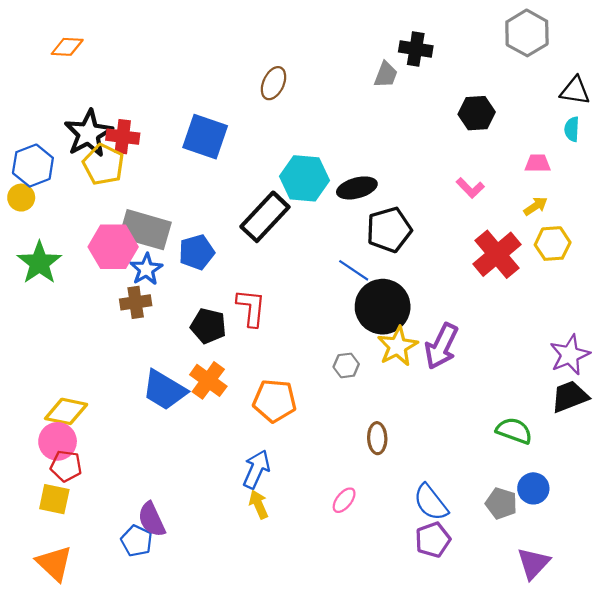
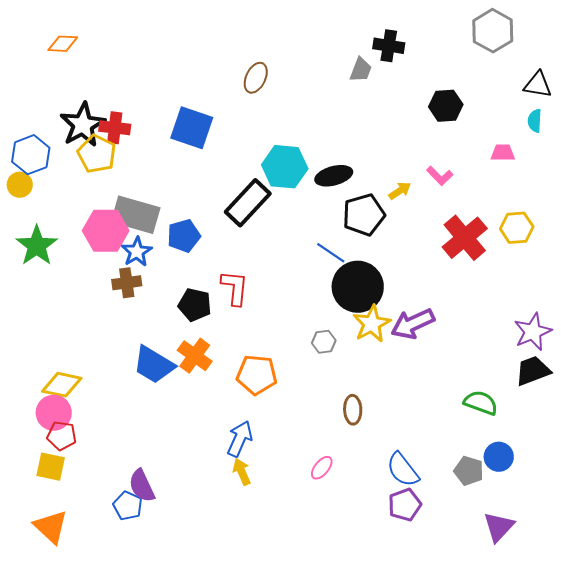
yellow arrow: (535, 206) -> (400, 191), moved
purple arrow: (441, 346) -> (413, 324), turned 39

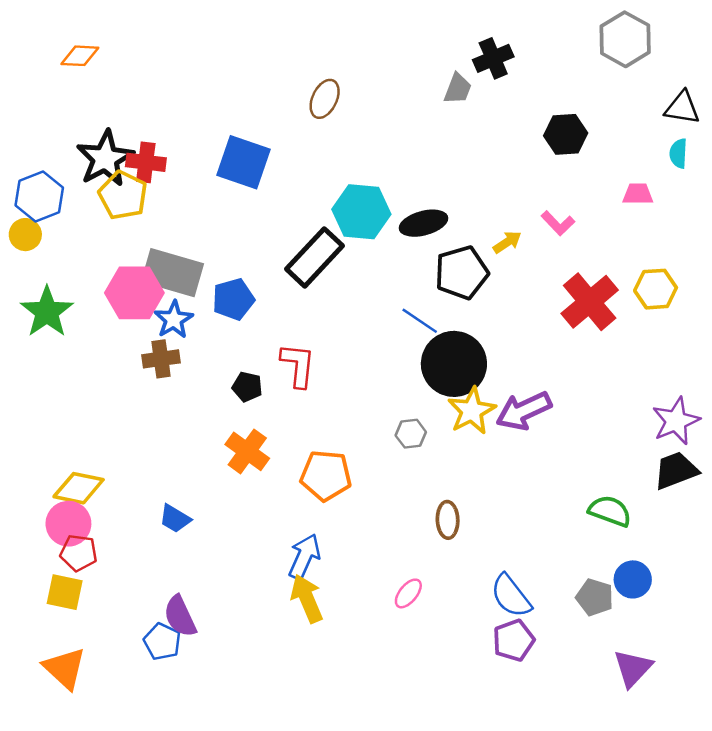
black cross: (389, 46) -> (493, 58), turned -32
black pentagon: (195, 305) -> (247, 387), size x0.7
blue trapezoid: (154, 365) -> (175, 519), moved, size x0.6
yellow arrow: (242, 472) -> (307, 599), size x1.4

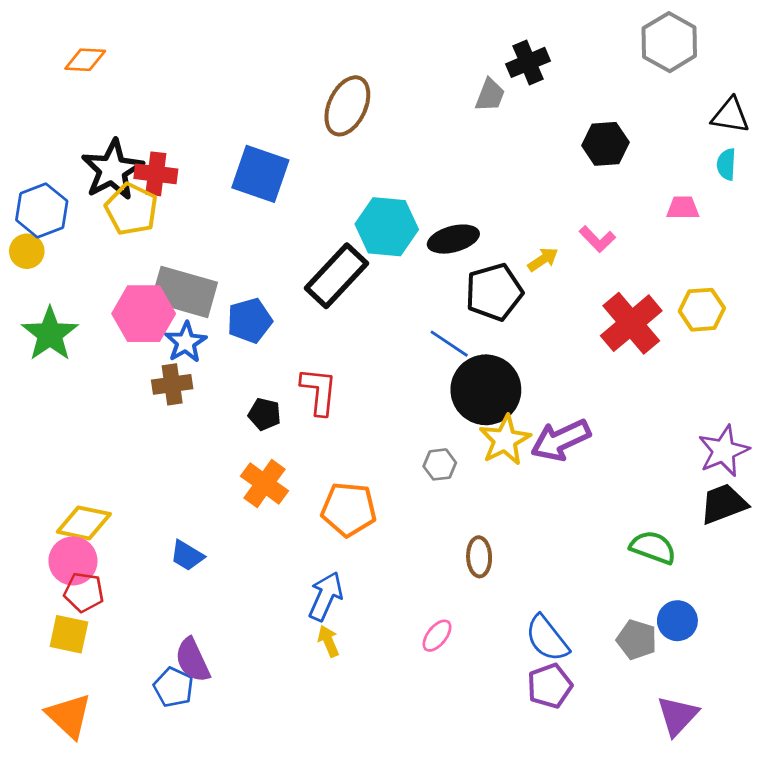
brown ellipse: (325, 99) -> (347, 106), size x1.4
yellow arrow: (307, 599) -> (328, 641), size x0.6

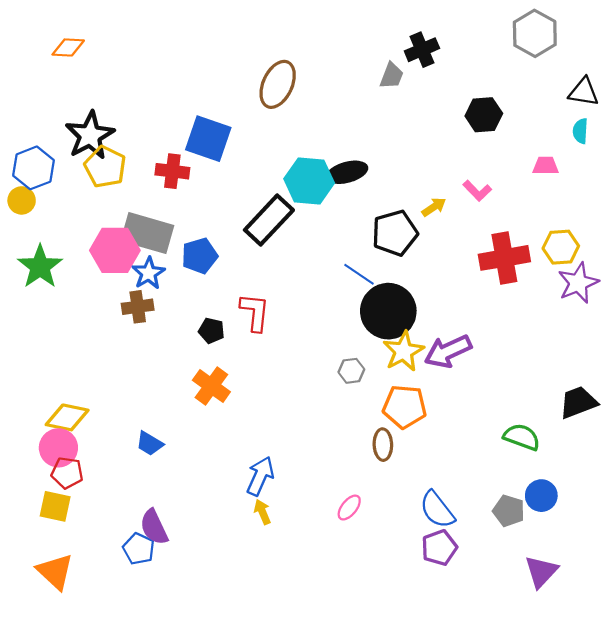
red cross: (156, 174) -> (172, 171), moved
black ellipse: (453, 239) -> (347, 172), moved
red cross: (631, 323) -> (504, 258), turned 30
purple star: (724, 451) -> (578, 283), moved
orange pentagon: (349, 509) -> (405, 407), moved

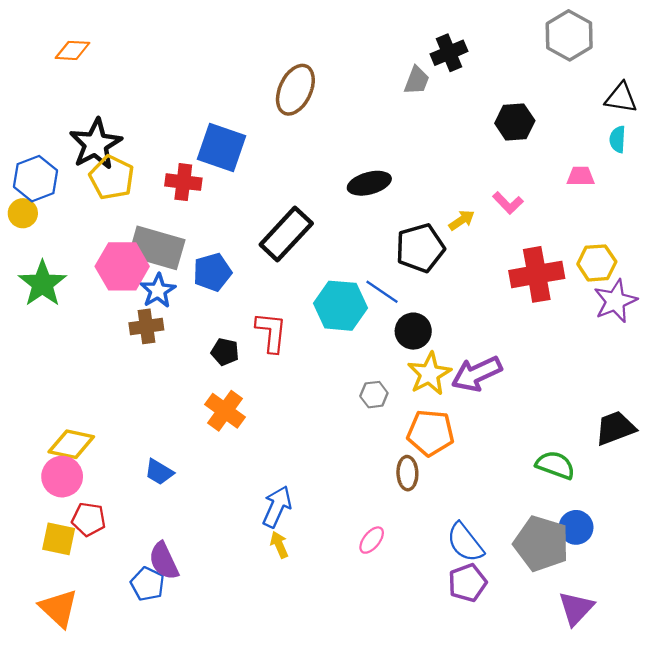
cyan hexagon: (309, 181) -> (340, 306), moved
black circle: (388, 311) -> (413, 331), size x0.6
red pentagon: (67, 473) -> (89, 519), moved
gray pentagon: (509, 511) -> (541, 544), size x1.6

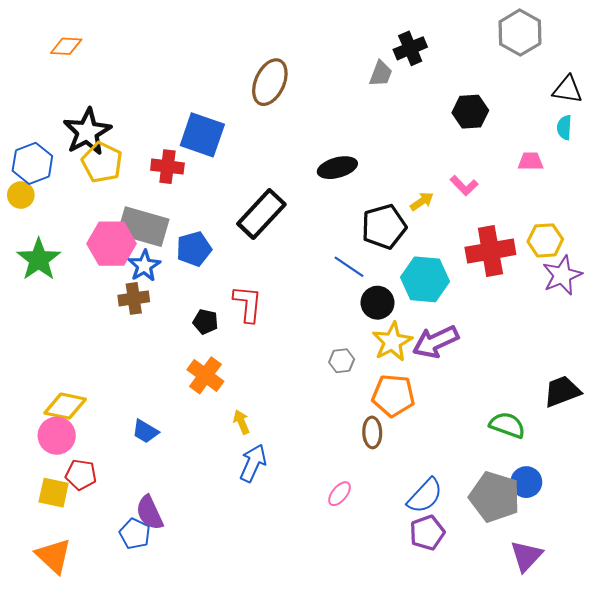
cyan hexagon: (340, 306) -> (425, 279), moved
blue semicircle: (465, 542) -> (425, 496), turned -99
yellow arrow: (279, 545) -> (241, 422), moved

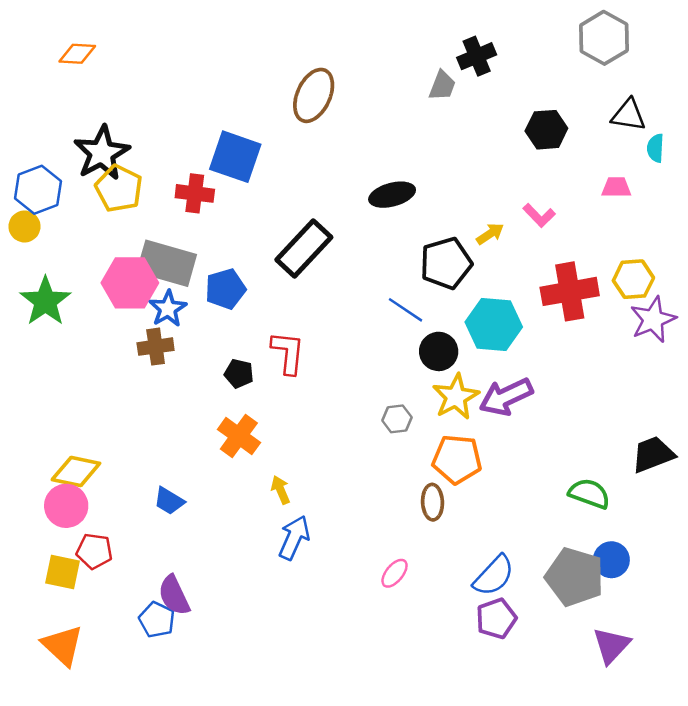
black triangle: (567, 89) -> (629, 115), moved

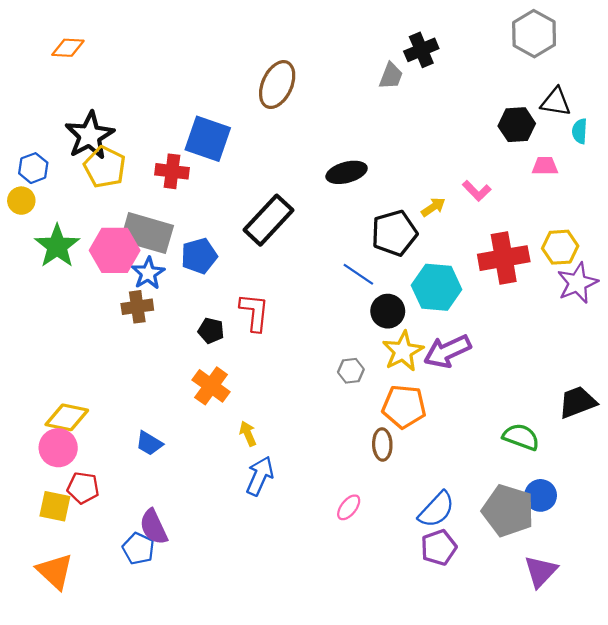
black hexagon: (546, 130) -> (517, 125), moved
blue hexagon: (38, 190) -> (33, 168), size x0.7
green star: (45, 301) -> (57, 246), moved

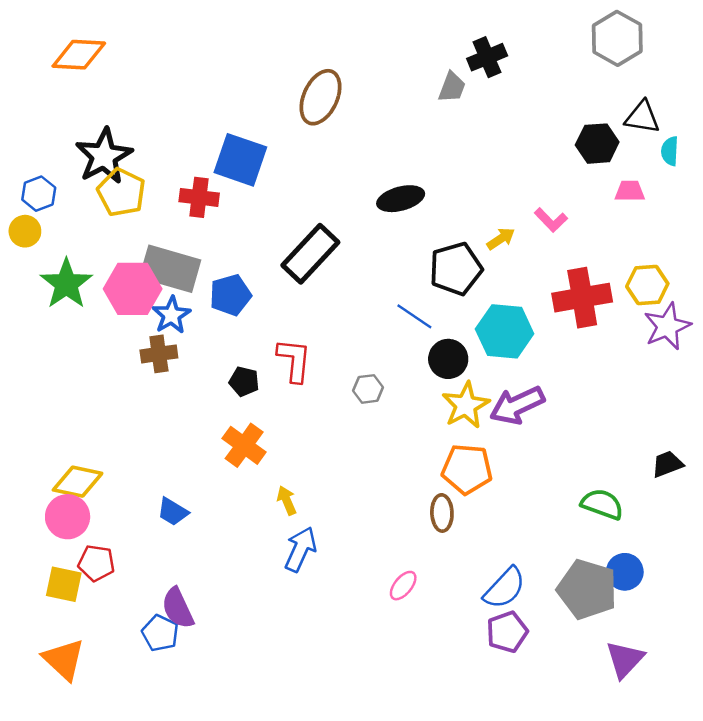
orange diamond: (68, 48) -> (79, 55), size x1.4
gray hexagon: (351, 371) -> (368, 389), moved
black trapezoid: (577, 402) -> (667, 464), size x0.7

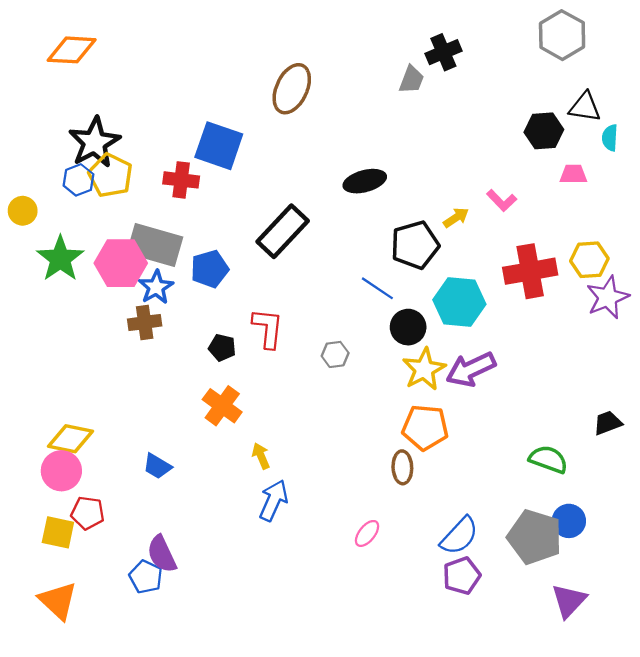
blue hexagon: (39, 194) -> (78, 180), moved

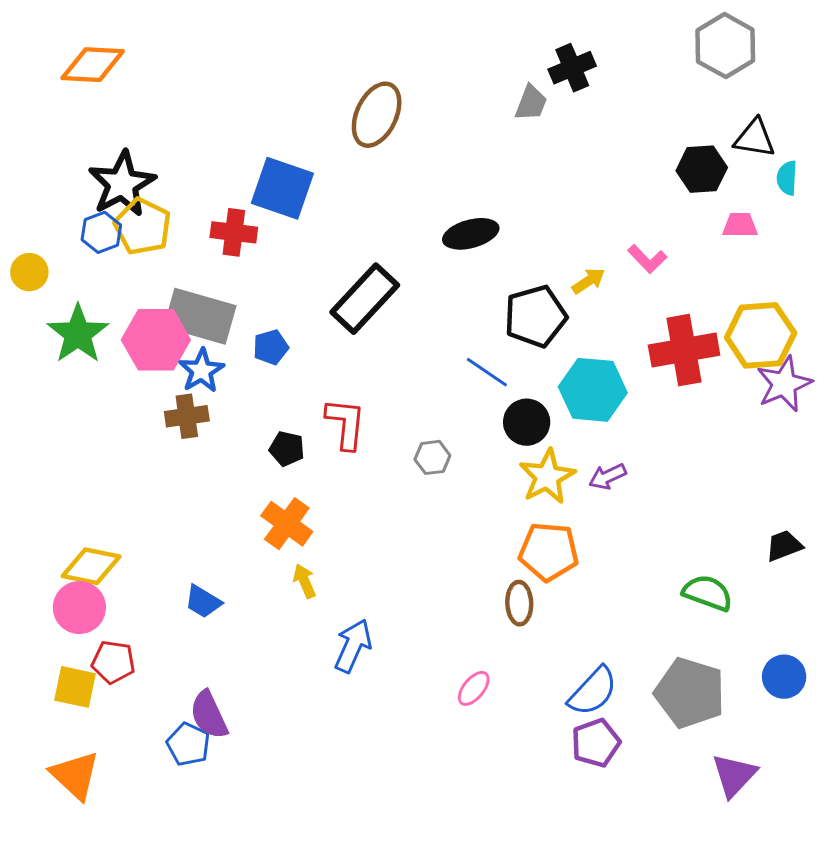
yellow hexagon: (589, 260) -> (761, 335), size x1.4
blue pentagon: (210, 269) -> (271, 347), size x0.7
purple arrow: (471, 369) -> (608, 477), size x0.6
yellow arrow: (261, 456) -> (304, 581), moved
blue circle: (569, 521) -> (784, 677), moved

